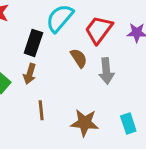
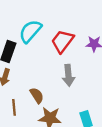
brown semicircle: (79, 58) -> (37, 95), moved

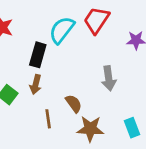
red trapezoid: (63, 41) -> (96, 20), moved

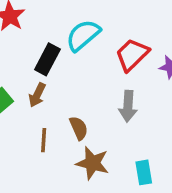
red trapezoid: (96, 20) -> (132, 55), moved

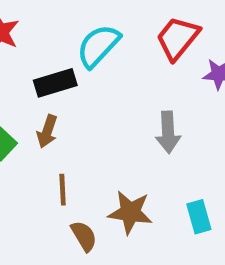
red trapezoid: (132, 55) -> (178, 38), moved
black rectangle: (47, 59) -> (55, 83), turned 52
brown semicircle: (79, 128) -> (84, 236), moved

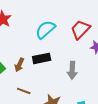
black rectangle: (55, 83) -> (42, 58), moved
brown line: (63, 190) -> (24, 91), turned -72

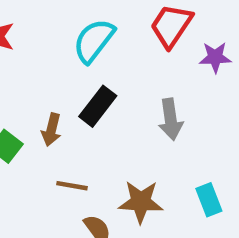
black rectangle: (42, 58) -> (98, 106), turned -30

